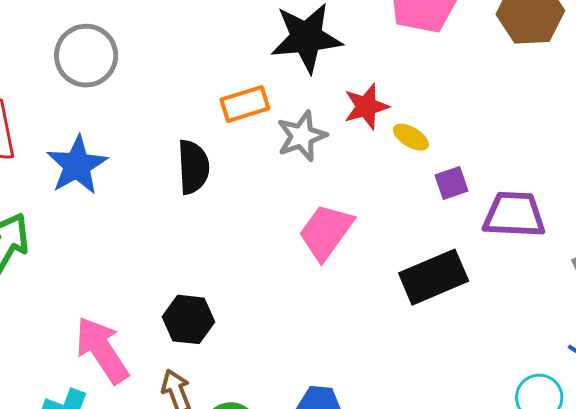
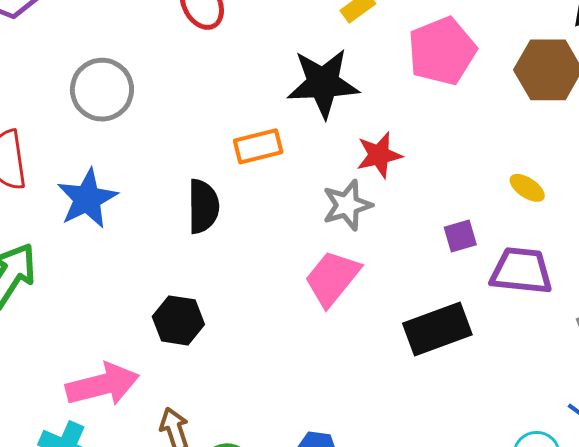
gray star: (302, 136) -> (347, 205), moved
yellow ellipse: (411, 137) -> (527, 188), moved
black hexagon: (188, 319) -> (178, 320), moved
pink arrow: (102, 350) -> (103, 385), turned 106

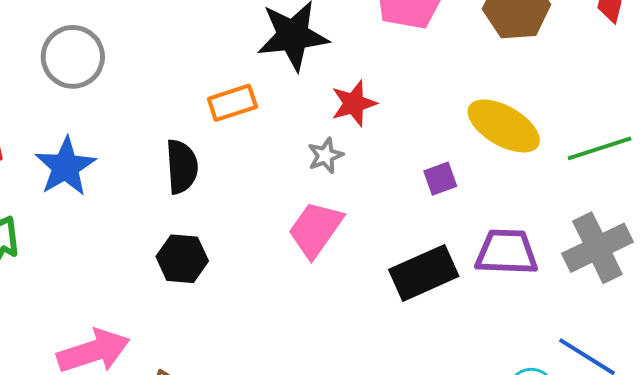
yellow ellipse: (527, 188) -> (504, 126), size x2.0
gray star: (347, 205) -> (325, 155), size x0.7
purple trapezoid: (521, 271) -> (507, 252), moved
black hexagon: (178, 320) -> (182, 259), moved

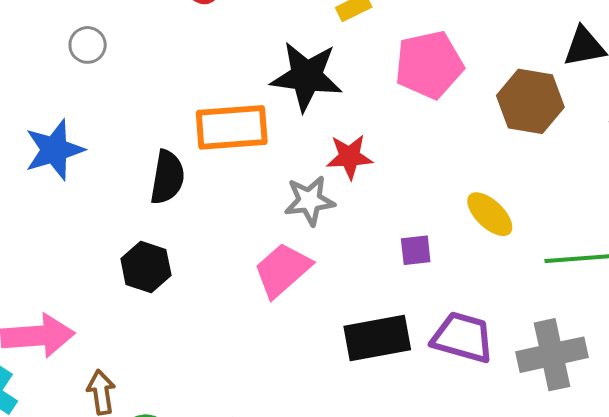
gray circle: (73, 57) -> (88, 45), size x0.6
orange rectangle: (232, 103) -> (232, 127), size x1.5
yellow ellipse: (504, 126) -> (490, 214), size x0.7
gray star: (325, 155) -> (309, 201), size x1.4

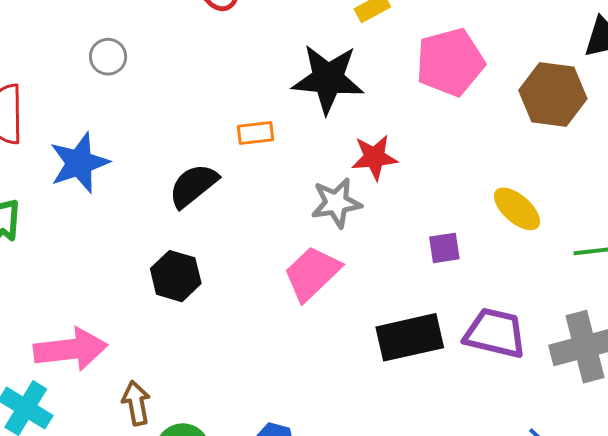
orange rectangle: (232, 127) -> (256, 133), size x0.5
black semicircle: (167, 177) -> (193, 186), turned -136

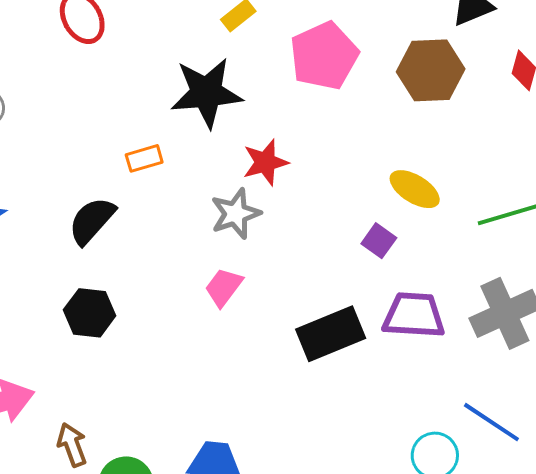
purple square: (444, 248) -> (379, 241), moved, turned -36
pink trapezoid: (312, 273) -> (224, 287), size x0.7

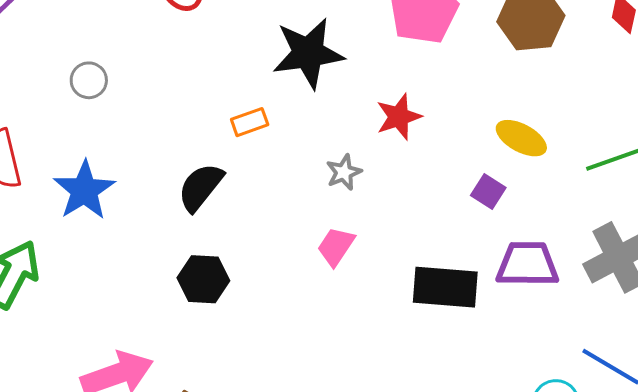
red star: (265, 162) -> (399, 117), moved
gray star: (236, 214) -> (344, 172), size x0.7
black rectangle: (331, 334) -> (445, 287), turned 30

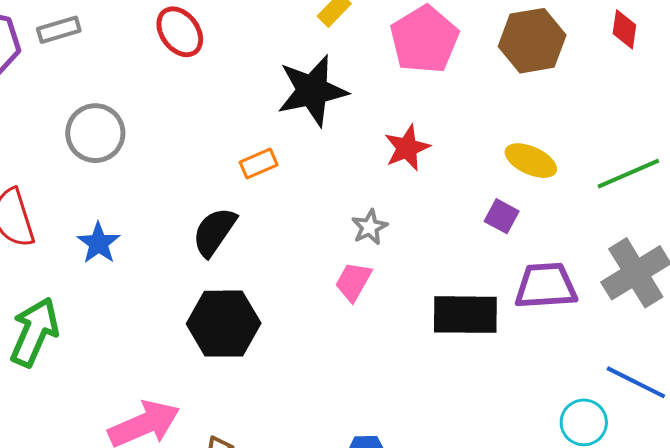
gray circle: (89, 80) -> (95, 133), size x1.6
gray star: (344, 172) -> (370, 227), moved
blue star: (84, 190) -> (99, 243), size x0.7
black hexagon: (203, 279) -> (224, 324), size x1.4

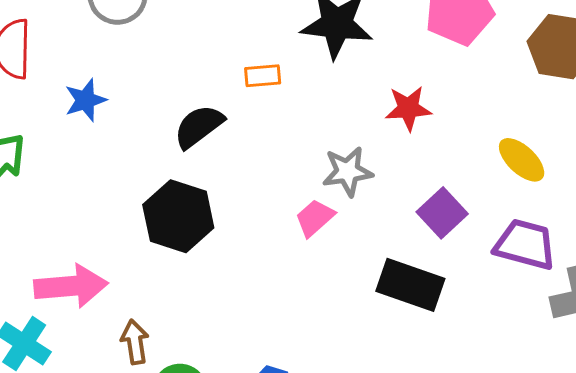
purple square: (502, 216) -> (442, 213), moved, size x1.4
gray star: (370, 227) -> (348, 171), size x1.4
purple trapezoid: (546, 286) -> (525, 244), moved

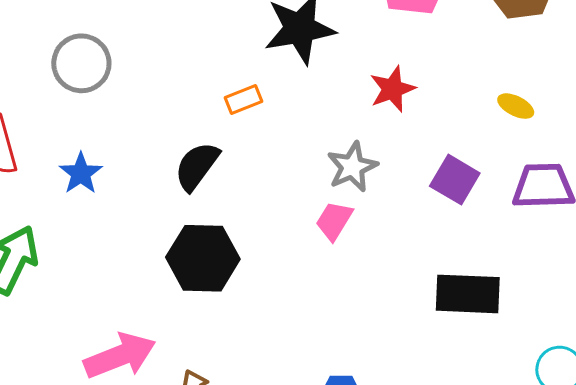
yellow ellipse: (522, 160) -> (516, 106), size x0.7
black rectangle: (410, 285) -> (468, 294), moved

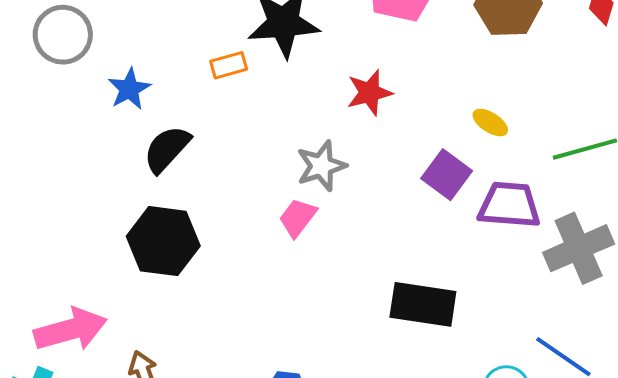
orange rectangle: (244, 100) -> (229, 65), moved
blue star: (81, 173) -> (129, 89), moved
purple square: (455, 180) -> (447, 175), moved

